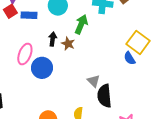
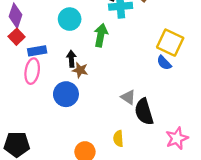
blue rectangle: (29, 15) -> (37, 51), moved
brown star: (68, 44) -> (80, 70), moved
pink ellipse: (25, 54) -> (32, 71), moved

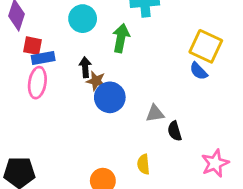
red square: (17, 37) -> (33, 46), moved, turned -35
blue circle: (66, 94) -> (110, 97), moved
gray triangle: (128, 97) -> (155, 114), turned -42
black semicircle: (144, 112) -> (175, 131), size x0.6

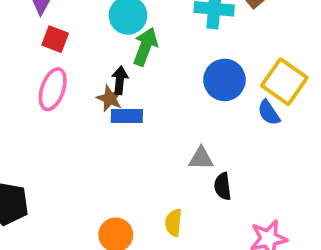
green arrow: (121, 38) -> (145, 47), moved
blue rectangle: (43, 58) -> (127, 116), moved
brown star: (96, 81) -> (110, 98), moved
blue circle: (110, 97) -> (224, 80), moved

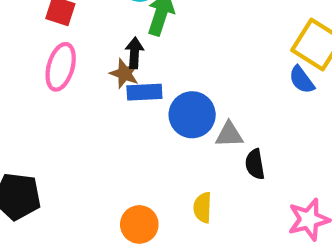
blue circle: (224, 80) -> (192, 115), moved

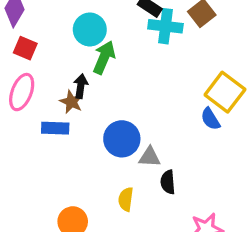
blue rectangle: (144, 92) -> (55, 128), moved
yellow semicircle: (203, 208) -> (126, 199), moved

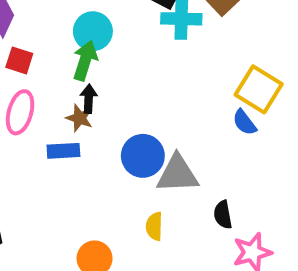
green arrow: (104, 57) -> (85, 61), moved
gray triangle: (150, 157) -> (178, 174), size x1.6
black semicircle: (168, 182) -> (223, 215), moved

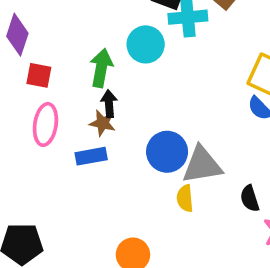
cyan circle: (93, 31) -> (146, 44), moved
yellow semicircle: (154, 226) -> (185, 198), moved

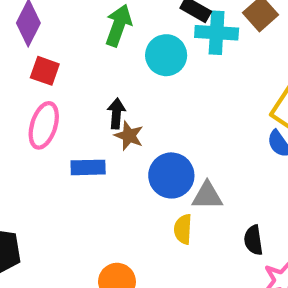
green arrow: (101, 68) -> (119, 25), moved
brown star: (103, 123) -> (129, 136), moved
gray triangle: (202, 165) -> (207, 196), size x0.7

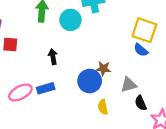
pink ellipse: (44, 125) -> (20, 92), moved, turned 60
brown star: (129, 136) -> (103, 69), moved
gray triangle: (207, 196) -> (129, 85), moved

